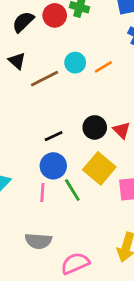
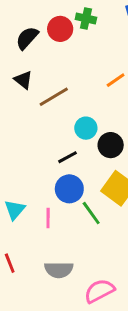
cyan circle: (75, 63) -> (86, 128), moved
pink line: (42, 192) -> (48, 218), moved

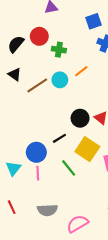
green cross: (86, 18) -> (59, 50), moved
cyan circle: (86, 128) -> (60, 80), moved
black line: (67, 157) -> (59, 138), moved
blue circle: (69, 189) -> (36, 152), moved

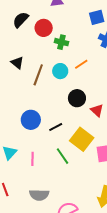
black semicircle: (16, 44) -> (21, 20), moved
brown line: (37, 85) -> (38, 75), turned -40
black circle: (80, 118) -> (77, 98), moved
blue circle: (36, 152) -> (31, 120), moved

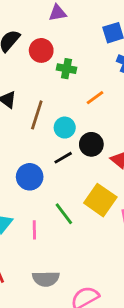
cyan circle: (60, 71) -> (65, 128), moved
black line: (56, 127) -> (63, 158), moved
green line: (62, 156) -> (64, 214), moved

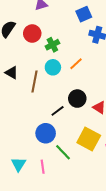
green cross: (67, 69) -> (52, 45), turned -32
cyan circle: (65, 128) -> (53, 67), moved
blue circle: (30, 177) -> (46, 133), moved

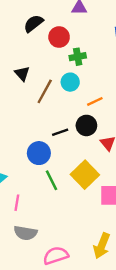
orange line: (76, 64) -> (95, 101), moved
pink line: (43, 167) -> (17, 203), moved

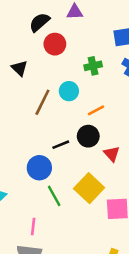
black semicircle: (33, 23) -> (39, 22), moved
green cross: (78, 57) -> (93, 66), moved
black triangle: (22, 73) -> (19, 68), moved
pink line: (17, 203) -> (33, 227), moved

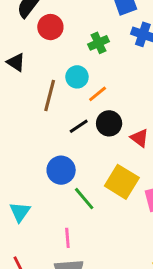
orange line: (96, 110) -> (98, 94), moved
black line: (61, 145) -> (79, 126), moved

